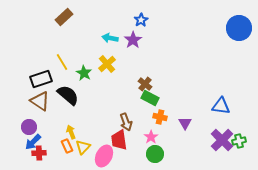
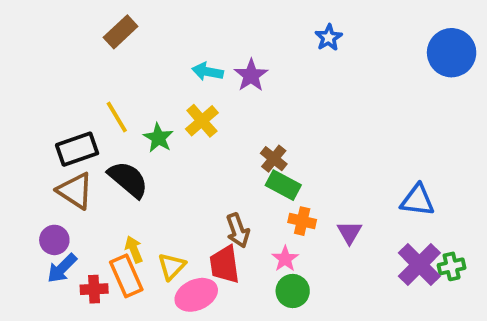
blue star: (141, 20) -> (329, 38), moved
orange rectangle: (67, 146) -> (126, 276), size x1.5
yellow triangle: (83, 147) -> (172, 266), moved
red cross: (39, 153) -> (94, 289), moved
pink ellipse: (104, 156) -> (196, 295), turned 40

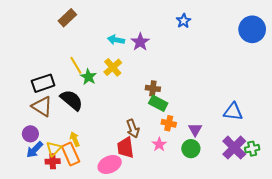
yellow line: (117, 117) -> (76, 65), moved
brown cross: (274, 159) -> (153, 88), turned -32
yellow triangle: (172, 266) -> (54, 149), moved
green circle: (293, 291) -> (191, 149), moved

